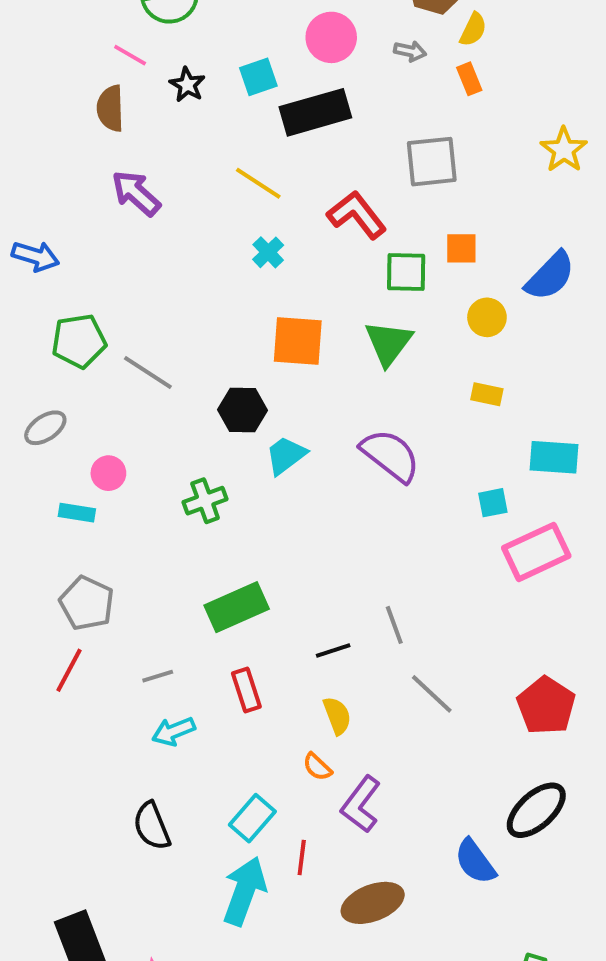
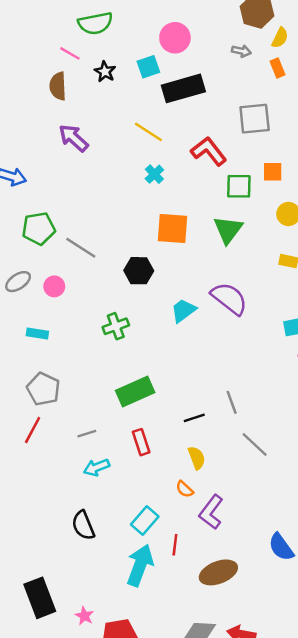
pink circle: (331, 37) -> (175, 38), moved
cyan trapezoid: (286, 455) -> (183, 311), moved
pink circle: (108, 473) -> (54, 286), moved

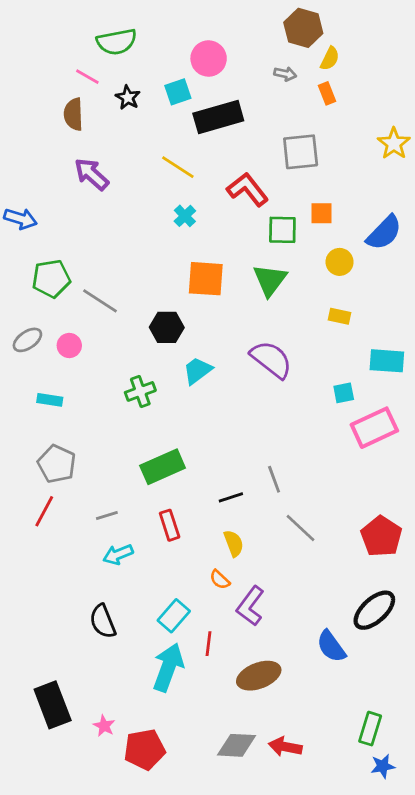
cyan trapezoid: (183, 311) -> (197, 371), moved

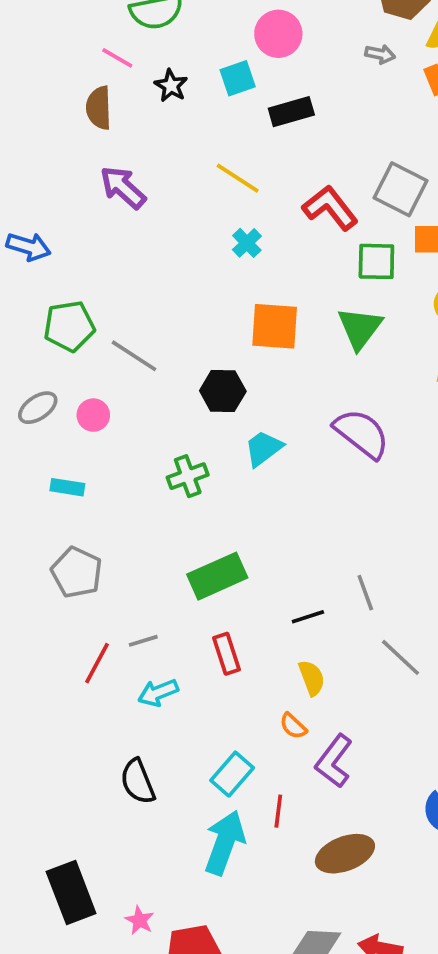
black rectangle: (218, 117) -> (291, 112), size x0.7
gray square: (301, 152) -> (400, 189), moved, turned 33
red line: (44, 511) -> (97, 663), moved

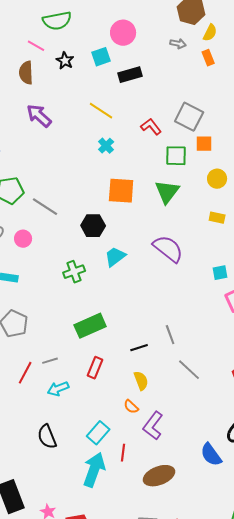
red L-shape: (330, 208) -> (151, 127), size x0.7
red rectangle: (227, 654) -> (95, 368), turned 40

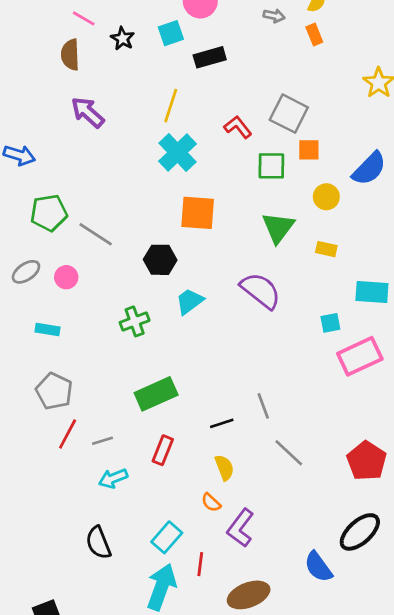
yellow line: (101, 111) -> (171, 106), turned 75
cyan cross: (106, 146) -> (178, 153), size x1.8
green triangle: (167, 192) -> (278, 228), moved
red line: (25, 373) -> (68, 434), moved

